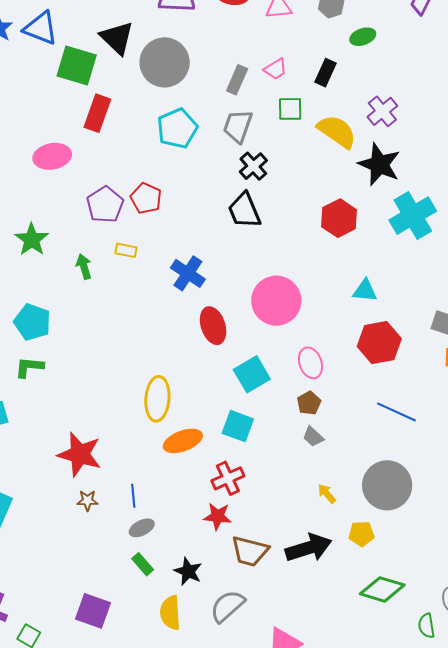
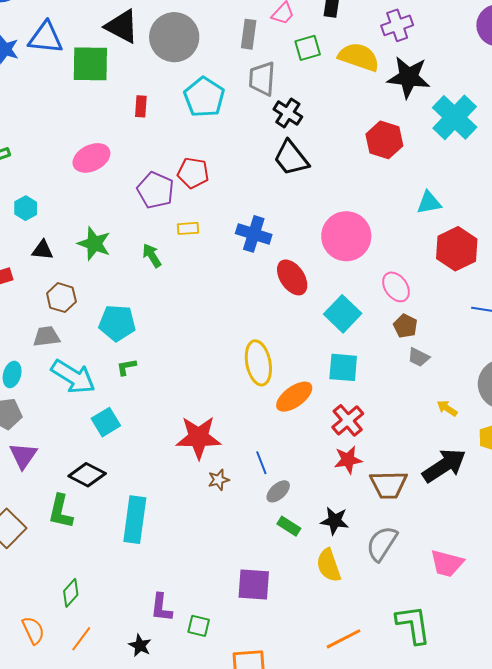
purple cross: (382, 111) -> (397, 25), turned 36
red rectangle: (97, 113) -> (141, 106), moved, size x0.6
green L-shape: (29, 367) -> (126, 367), size x0.7

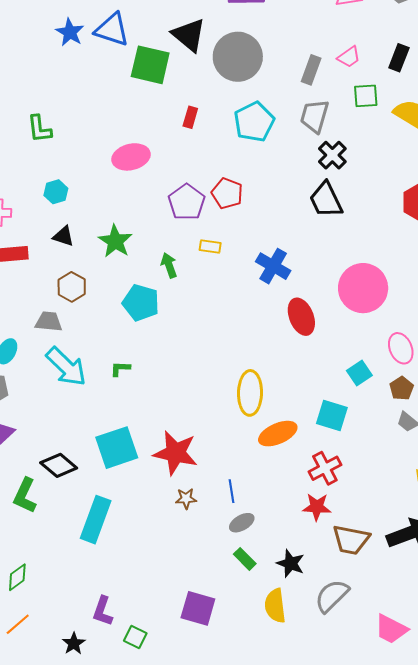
cyan square: (343, 314) -> (359, 373), moved, size x0.7
cyan pentagon: (117, 323) -> (141, 303), moved
cyan square: (106, 422) -> (117, 448), moved, size x1.5

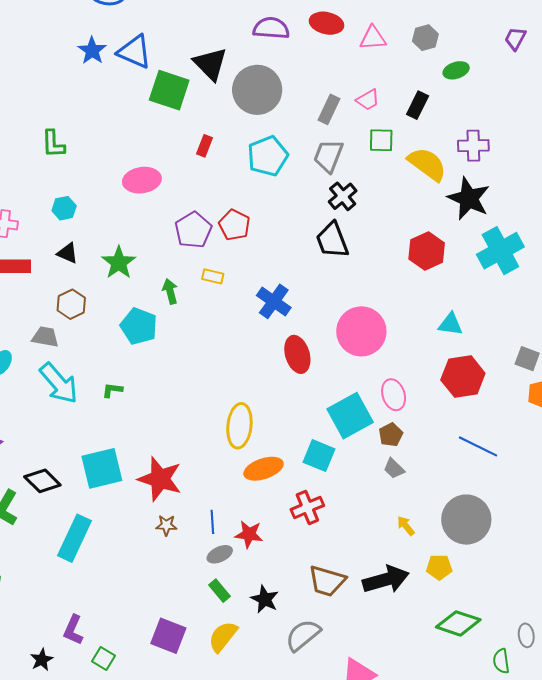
cyan square: (359, 373) -> (350, 416), size x1.8
red star: (317, 507) -> (249, 534), moved
yellow semicircle: (275, 606) -> (223, 637), moved, turned 40

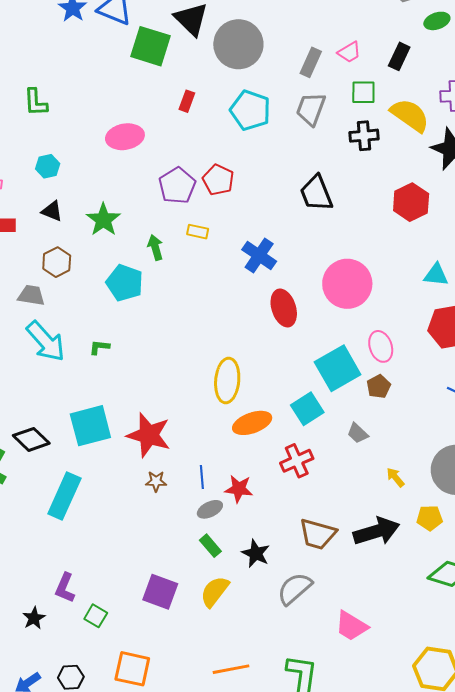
cyan pentagon: (268, 156) -> (250, 110), turned -30
black cross: (343, 196) -> (364, 136), moved, turned 36
cyan square: (319, 456) -> (307, 409), turned 36
gray trapezoid: (394, 469) -> (358, 433), moved

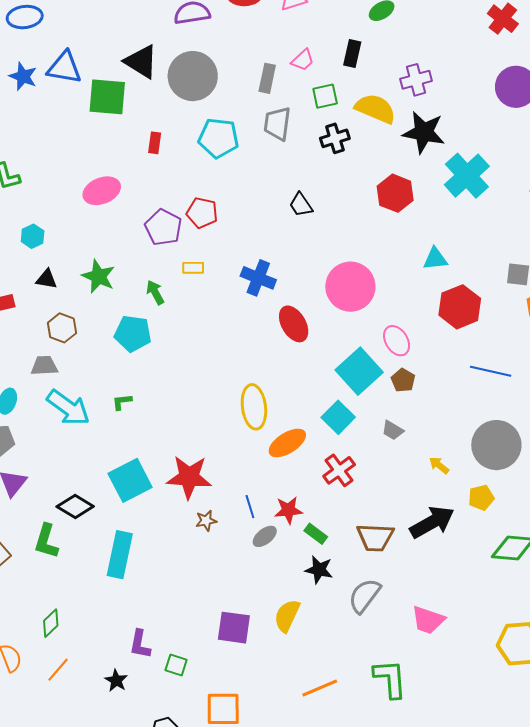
black trapezoid: (316, 193) -> (301, 205), size x0.7
green rectangle: (210, 546) -> (316, 534), moved

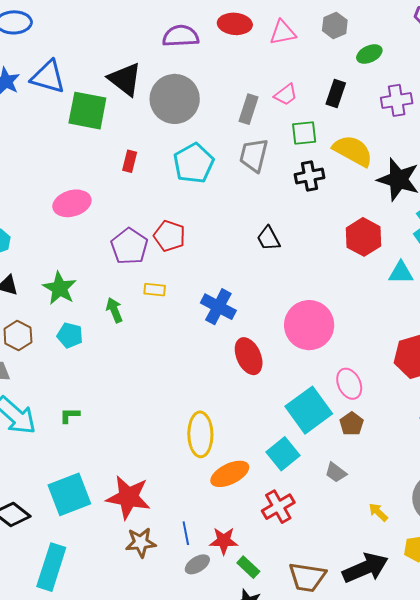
purple cross: (416, 80) -> (397, 100), moved
cyan pentagon: (218, 138) -> (194, 163), turned 30
cyan triangle: (435, 259) -> (401, 273), moved
cyan pentagon: (133, 334) -> (70, 335), moved, size x0.7
brown star: (206, 521) -> (141, 542), size x1.4

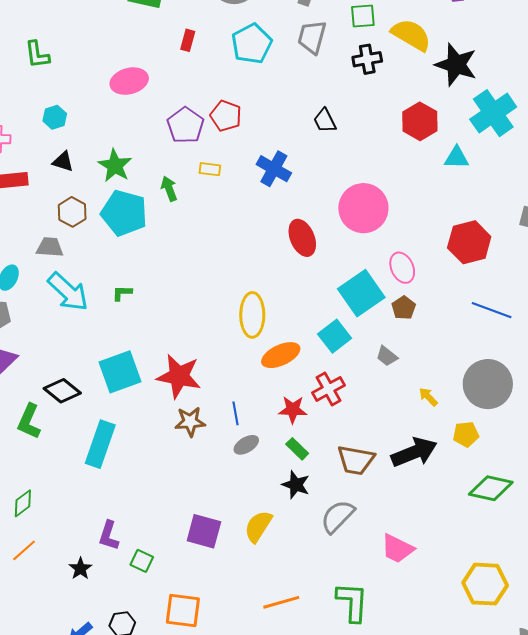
blue cross: (218, 307) -> (274, 169), moved
cyan pentagon: (70, 335) -> (124, 213), size x1.8
red star: (224, 541) -> (293, 410), moved

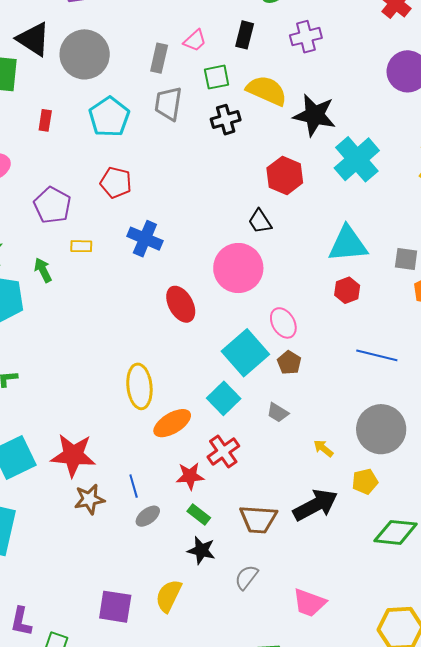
red pentagon: (226, 116) -> (116, 183), moved
black trapezoid: (325, 121) -> (260, 221), moved
cyan triangle: (456, 158) -> (348, 244), moved, size x1.6
red hexagon: (469, 242) -> (347, 290), size x0.6
gray semicircle: (338, 516) -> (246, 577), size x0.7

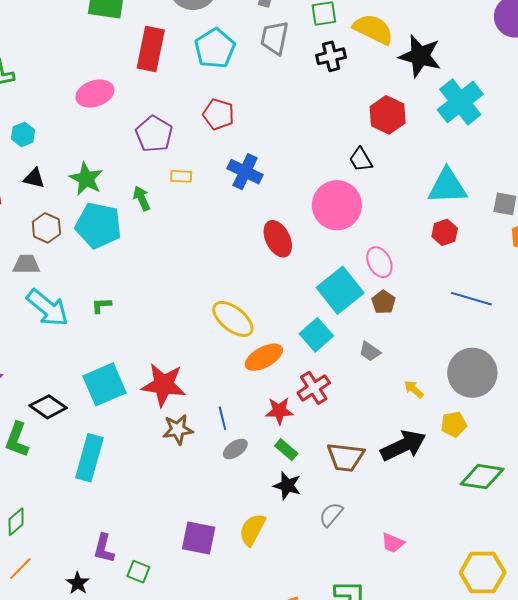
red rectangle: (45, 120) -> (151, 49), size x2.0
yellow ellipse: (139, 386) -> (233, 319), turned -48
pink trapezoid: (309, 603) -> (393, 543), size x0.7

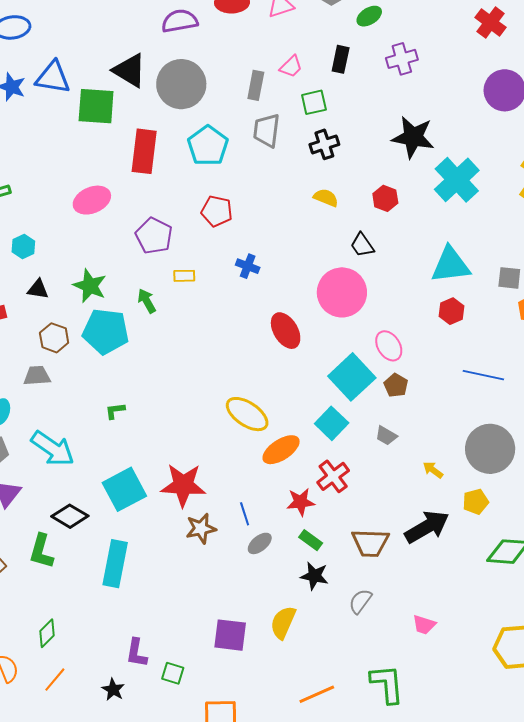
yellow semicircle: (373, 29) -> (326, 198), moved, size x0.6
red hexagon: (388, 115) -> (385, 198), size x0.7
blue cross: (245, 172) -> (248, 266), size x0.7
cyan arrow: (48, 308) -> (53, 449), moved

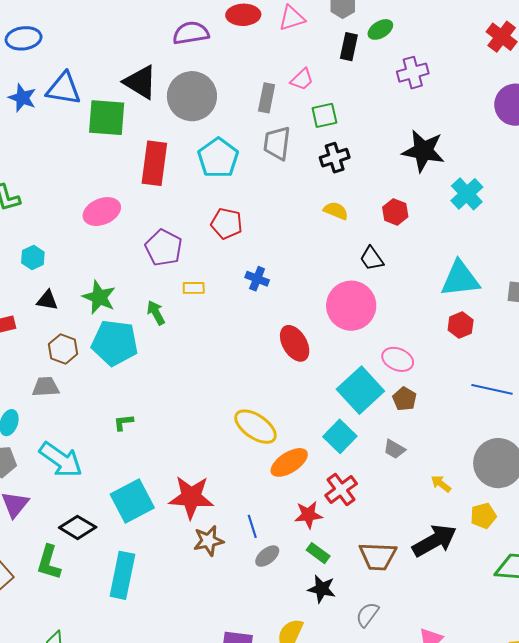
black rectangle: (341, 59) -> (349, 47), moved
cyan cross: (457, 180) -> (467, 194), size x0.7
pink ellipse: (389, 346) -> (398, 359), turned -36

